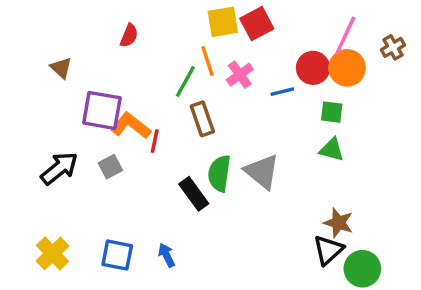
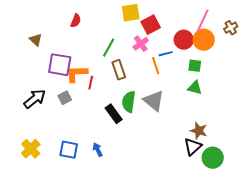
red square: (257, 24) -> (151, 25), moved
orange line: (207, 61) -> (156, 66), moved
orange L-shape: (131, 126) -> (77, 74), turned -40

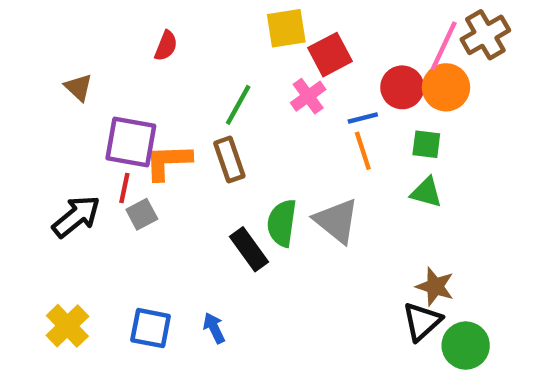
brown cross: (231, 28) -> (485, 35), moved, size x1.5
orange line: (156, 66) -> (363, 151), moved
brown rectangle: (119, 70) -> (229, 160), moved
red line: (91, 83) -> (124, 188), moved

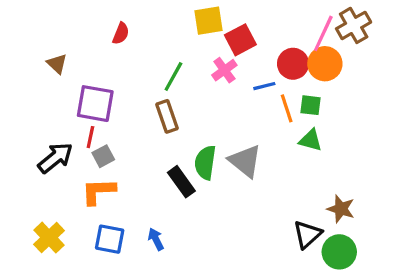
orange line: (363, 151) -> (287, 108), moved
orange L-shape: (168, 162) -> (98, 191), moved
brown star: (435, 286) -> (341, 209), moved

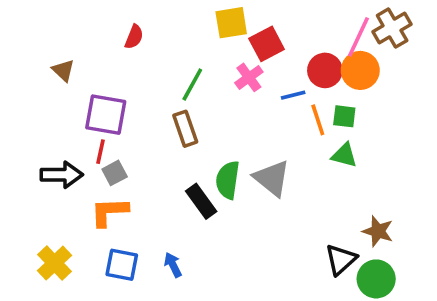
black arrow: (55, 158) -> (62, 175), turned 39

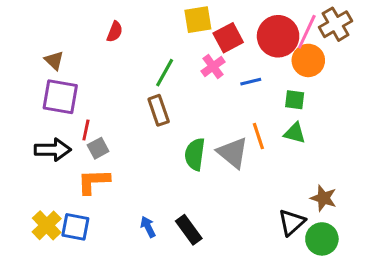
red circle: (325, 70) -> (278, 36), moved, size x1.4
purple square: (106, 115) -> (60, 97), moved
orange line: (318, 120) -> (258, 136), moved
black rectangle: (201, 201) -> (189, 230), moved
blue square: (122, 265) -> (75, 227), moved

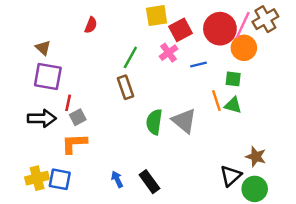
orange line: (258, 136) -> (216, 100), moved
yellow cross: (47, 225) -> (37, 178), turned 30

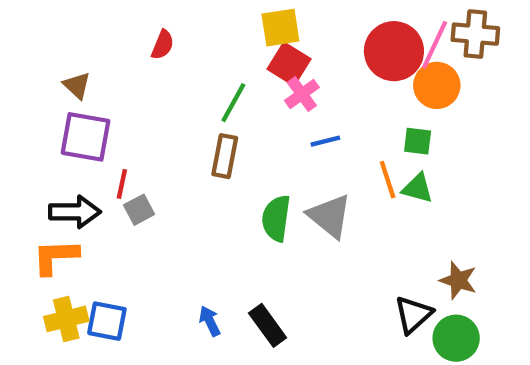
brown cross: (265, 19) -> (475, 34), turned 35
red square: (181, 30) -> (289, 64), moved, turned -30
blue line: (198, 65) -> (325, 141), moved
brown rectangle: (126, 87) -> (225, 156), turned 30
orange L-shape: (74, 143) -> (56, 257), moved

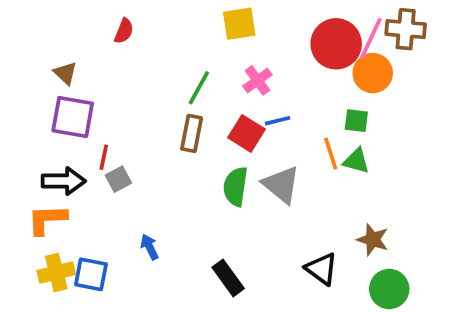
red semicircle: (163, 45) -> (124, 31), moved
red square: (289, 64) -> (246, 133), moved
brown star: (458, 280) -> (373, 240), moved
black triangle: (413, 315) -> (322, 269), moved, turned -42
blue arrow: (210, 321) -> (150, 247), moved

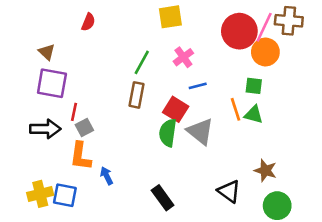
red square: (246, 133) -> (176, 109), moved
orange L-shape: (47, 219) -> (81, 156), moved, turned -80

